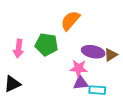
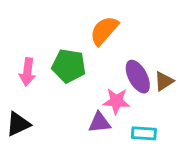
purple ellipse: (93, 52) -> (138, 77), turned 50
purple triangle: (81, 83) -> (99, 123), moved

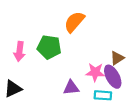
purple ellipse: (138, 77) -> (113, 77), moved
pink star: (116, 101) -> (95, 72), moved

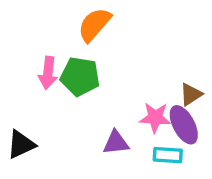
orange semicircle: (74, 22) -> (94, 25), moved
pink arrow: (19, 51) -> (48, 73), moved

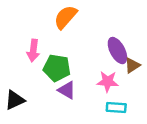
green pentagon: (80, 76) -> (57, 68), moved
purple ellipse: (184, 125) -> (117, 51), moved
purple triangle: (116, 143) -> (67, 90), moved, turned 36

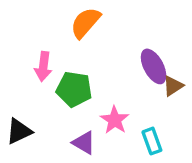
pink star: (108, 81) -> (115, 120), moved, turned 30
purple triangle: (67, 90) -> (84, 143), moved
cyan rectangle: (116, 107) -> (152, 141), turned 66

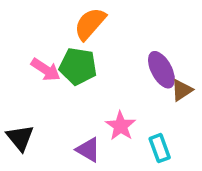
pink arrow: (43, 66) -> (46, 70), turned -64
green pentagon: (74, 89) -> (78, 66), moved
black triangle: (19, 131) -> (20, 138), turned -44

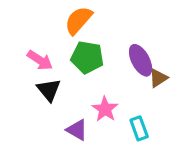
green pentagon: (78, 66) -> (87, 57), moved
black triangle: (20, 138) -> (49, 90), moved

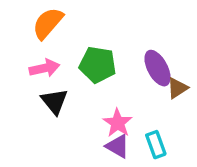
orange semicircle: (78, 20) -> (48, 23), moved
pink arrow: (40, 60) -> (44, 68), turned -45
purple triangle: (77, 130) -> (118, 146), moved

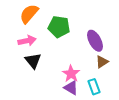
green pentagon: (98, 65) -> (59, 27), moved
brown triangle: (177, 88) -> (102, 62), moved

